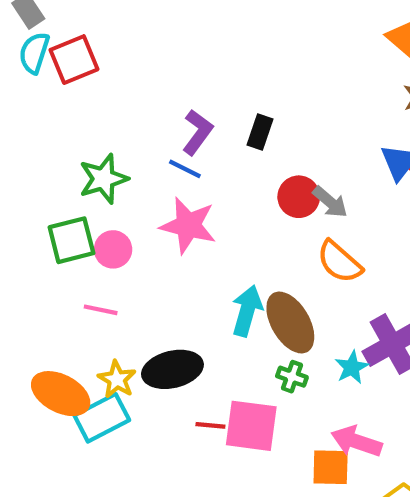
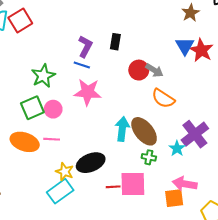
orange ellipse: (61, 394) -> (25, 142), moved

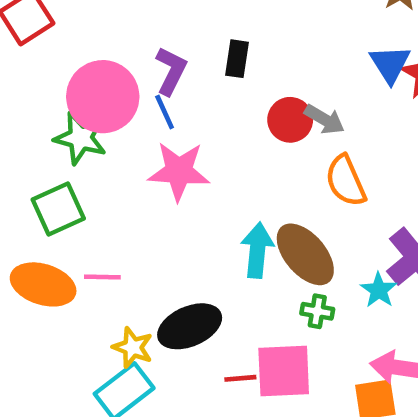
blue line: (82, 65) -> (165, 112), turned 49
green star: (43, 76) -> (80, 138), turned -30
orange semicircle: (163, 98) -> (346, 181), turned 35
pink circle: (53, 109) -> (103, 97), moved, size x1.8

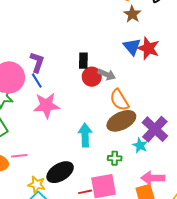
black rectangle: (237, 59) -> (83, 61), moved
brown ellipse: (305, 254) -> (121, 121), moved, turned -68

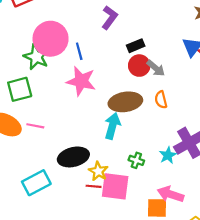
black rectangle: (83, 61) -> (136, 46), turned 49
purple L-shape: (37, 62) -> (110, 18), moved
orange semicircle: (119, 100) -> (161, 100), size x0.7
brown ellipse: (121, 121) -> (125, 102), moved
yellow star: (37, 185) -> (98, 171), moved

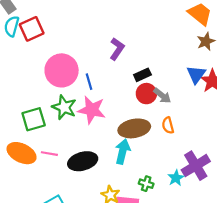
green star: (36, 57) -> (64, 107), moved
black ellipse: (73, 157) -> (83, 161), moved

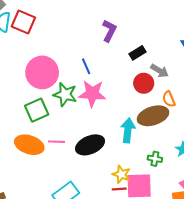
red square: (32, 29) -> (23, 22), turned -35
pink circle: (62, 70) -> (42, 72), moved
red circle: (146, 94) -> (144, 83), moved
brown ellipse: (134, 128) -> (153, 116), moved

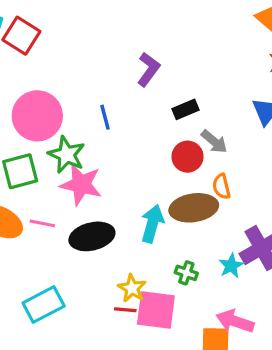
pink star: (92, 94) -> (81, 184), moved

